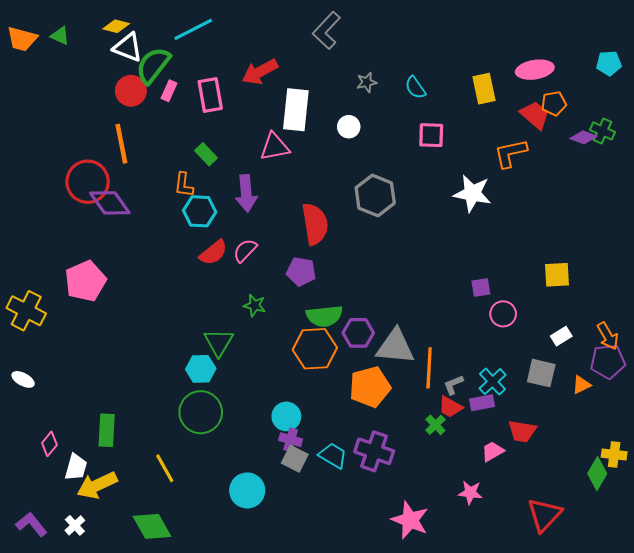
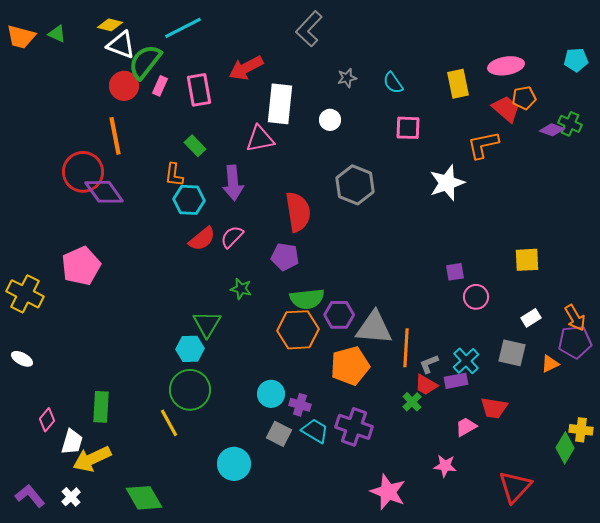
white star: (472, 193) -> (447, 183), turned -30
purple cross: (291, 440) -> (300, 405), moved
yellow line: (165, 468) -> (169, 423), moved

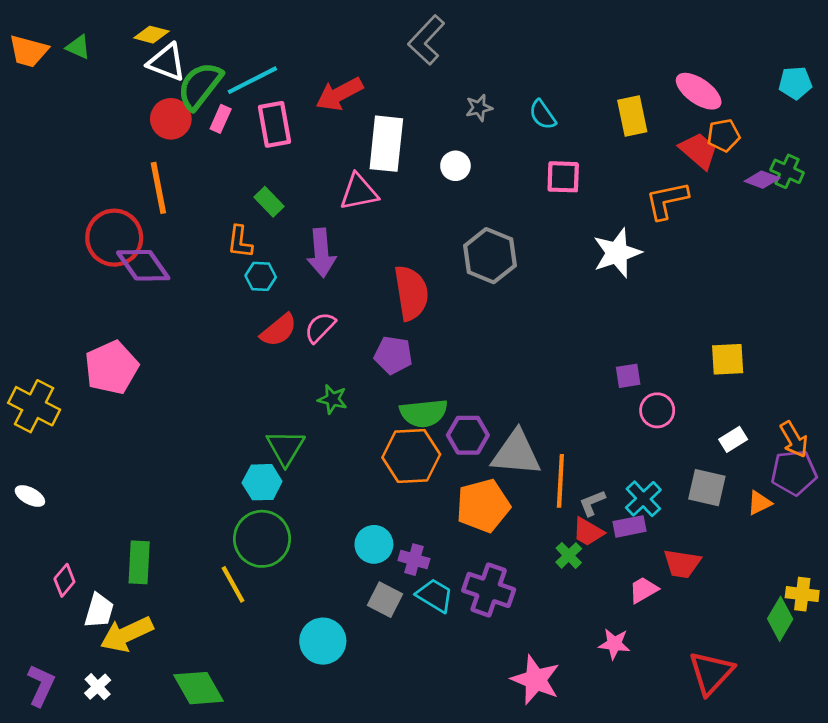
cyan line: (183, 28) -> (252, 80), moved
pink ellipse: (506, 66) -> (699, 91), turned 44
cyan hexagon: (189, 200) -> (261, 276), size x0.7
purple L-shape: (30, 496) -> (41, 685), turned 64

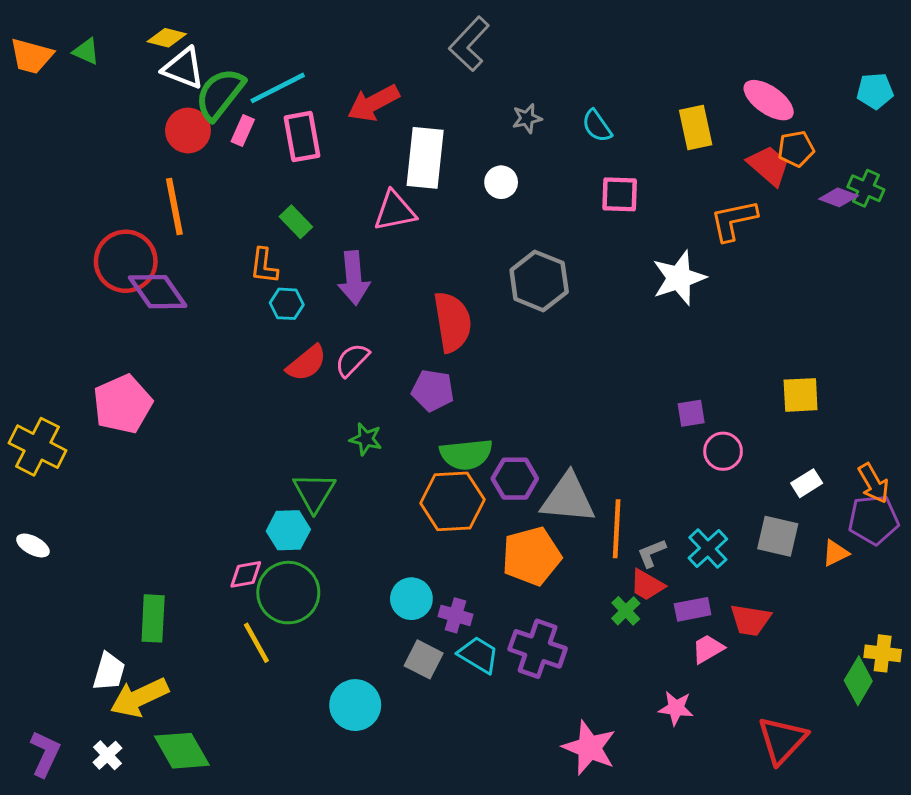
purple rectangle: (630, 526) -> (693, 609), moved
pink diamond: (64, 580) -> (246, 574), moved, turned 40
green diamond: (198, 688) -> (182, 751), moved

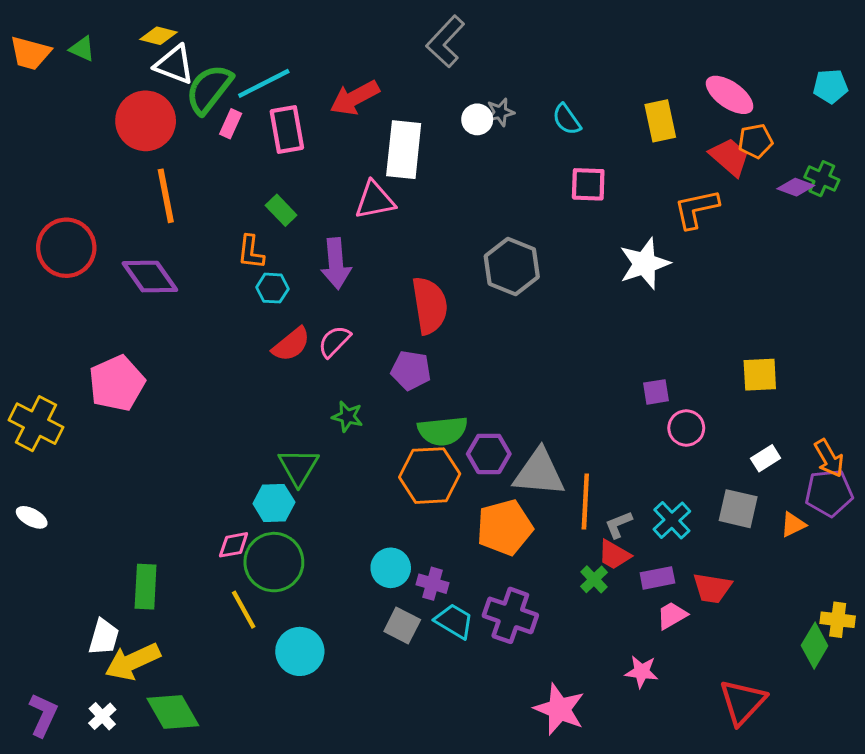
red circle: (188, 131) -> (146, 121), moved, size x1.4
white circle: (501, 182) -> (477, 119), moved
red circle: (126, 261) -> (66, 248), moved
cyan circle: (355, 705) -> (300, 651), moved

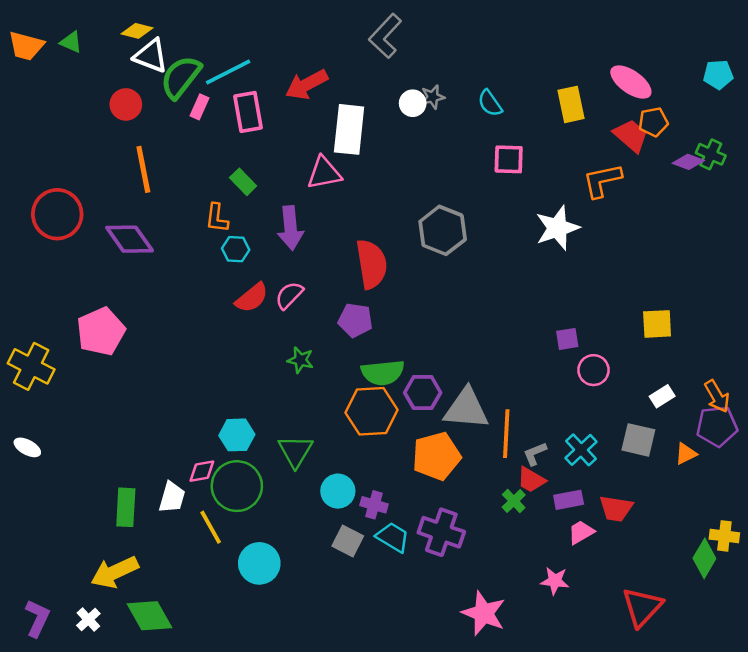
red circle: (146, 121) -> (126, 104), size x0.6
green triangle: (298, 467) -> (295, 451), moved
white trapezoid: (104, 637) -> (172, 497), moved

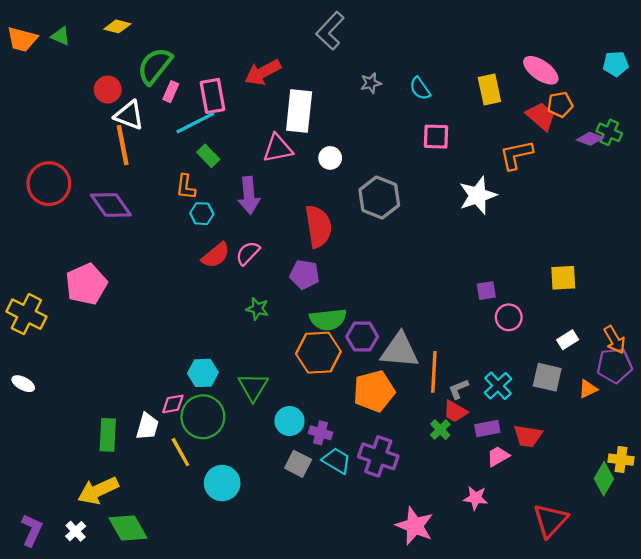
white triangle: (151, 56) -> (129, 115), moved
cyan line: (228, 72) -> (195, 123), moved
white circle: (413, 103) -> (330, 158), moved

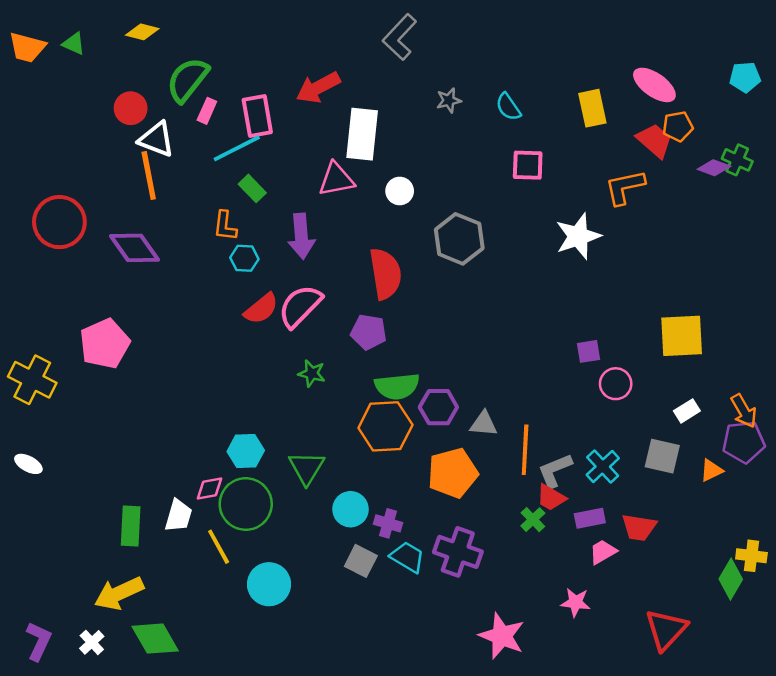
pink semicircle: (248, 253) -> (300, 306), size x1.5
yellow square: (563, 278) -> (682, 336), size x1.4
gray triangle: (400, 350) -> (484, 424), size x0.6
gray L-shape: (458, 389) -> (555, 470), size x1.4

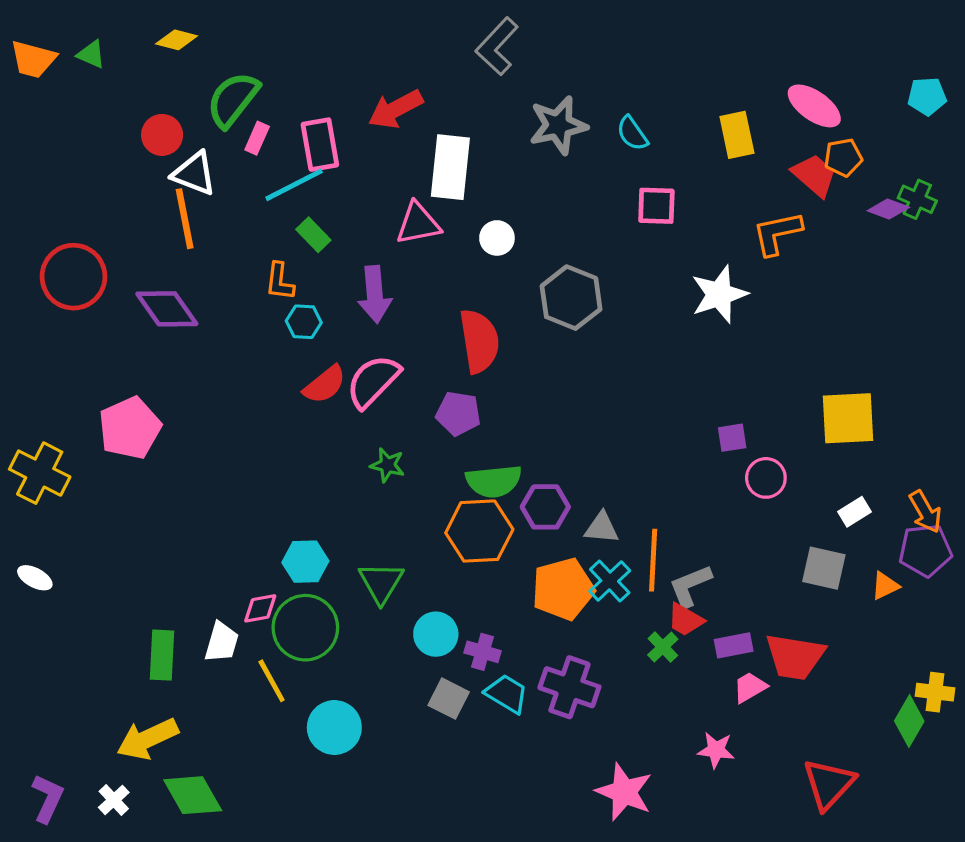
gray star: (449, 100) -> (558, 125), size x1.8
cyan cross: (603, 467) -> (610, 581), moved
red trapezoid: (639, 527) -> (795, 657), size x1.4

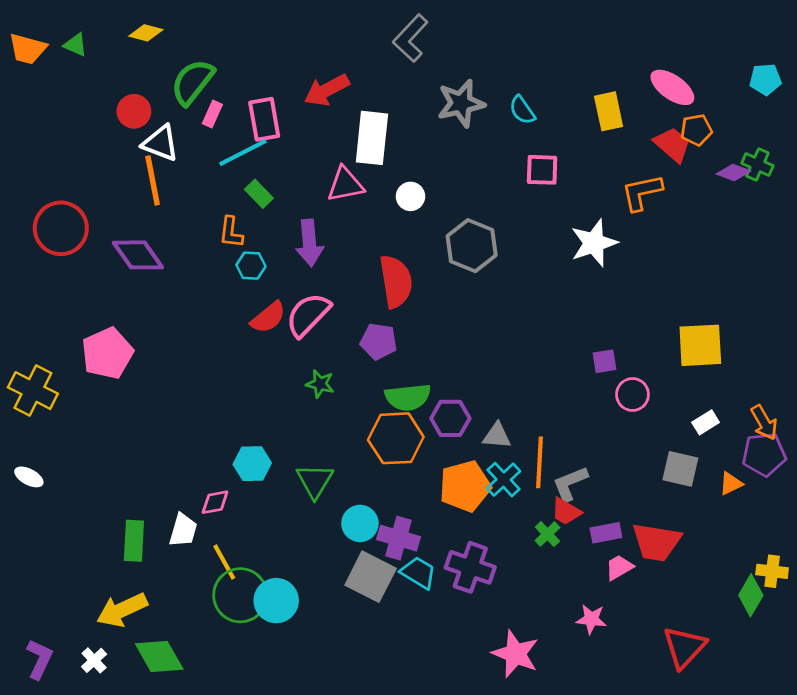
green circle: (305, 628) -> (240, 595), moved
purple cross: (482, 652) -> (398, 538), size x1.4
gray square: (449, 699) -> (371, 577), size x1.5

